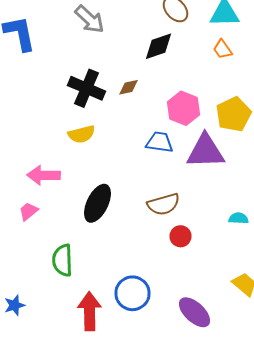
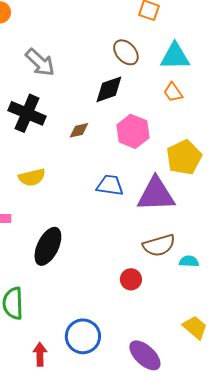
black cross: (86, 88) -> (27, 113), moved
pink hexagon: (184, 108) -> (133, 131), moved
brown semicircle: (164, 204) -> (159, 245), moved
red arrow: (90, 311) -> (40, 354), size x0.6

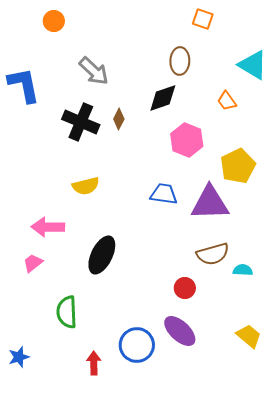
brown ellipse: (126, 52) -> (180, 61), turned 44
cyan triangle: (175, 56) -> (253, 65), moved, turned 32
brown diamond: (79, 130) -> (119, 119), moved, turned -50
purple ellipse: (145, 355) -> (180, 331), moved

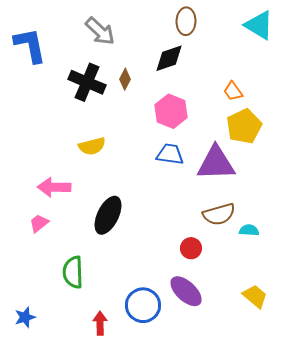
orange trapezoid: (227, 101) -> (233, 91), moved
pink hexagon: (187, 140) -> (171, 111), moved

